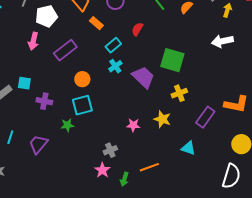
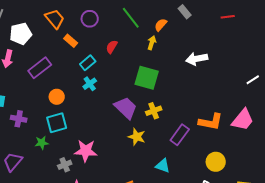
yellow arrow: (227, 10) -> (152, 43), moved
purple trapezoid: (143, 77) -> (126, 108), moved
pink star: (133, 125) -> (86, 151), moved, size x1.6
gray cross: (110, 150) -> (65, 165), moved

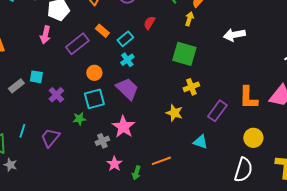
orange rectangle: (71, 41) -> (102, 31), moved
purple trapezoid: (126, 108) -> (127, 89), moved
purple cross: (19, 119) -> (56, 95), turned 35
orange L-shape: (211, 122) -> (248, 98), turned 80
pink star: (86, 151) -> (123, 127), turned 30

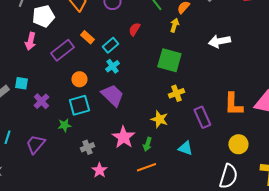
purple rectangle: (217, 111) -> (202, 117), turned -60
pink star: (123, 127) -> (123, 137), moved
green arrow: (136, 173) -> (147, 144), moved

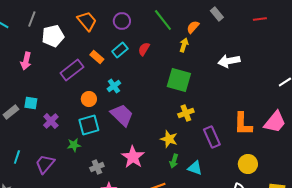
pink arrow: (30, 41) -> (26, 61), moved
cyan rectangle: (110, 45) -> (120, 50), moved
cyan cross: (112, 66) -> (114, 86), moved
green arrow: (147, 144) -> (174, 161), moved

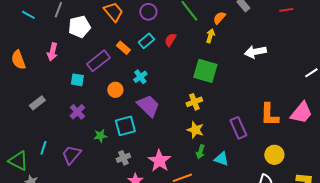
cyan square: (31, 103) -> (77, 80), moved
yellow cross: (186, 113) -> (194, 102), moved
cyan square: (89, 125) -> (125, 126), moved
pink star: (133, 157) -> (159, 161), moved

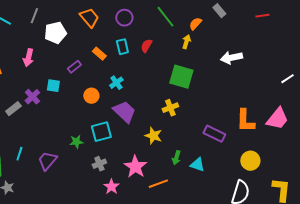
cyan rectangle: (146, 41) -> (122, 47), turned -63
purple rectangle: (98, 61) -> (74, 67), size x0.6
purple cross: (77, 112) -> (32, 97), moved
purple rectangle: (238, 128) -> (214, 134), turned -40
yellow star: (195, 130) -> (153, 136), moved

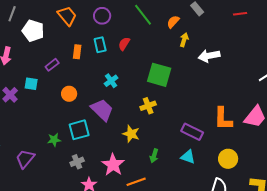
white pentagon: (55, 33) -> (33, 31), turned 30
yellow arrow: (186, 42) -> (184, 40), moved
orange rectangle: (99, 54) -> (77, 52), turned 56
cyan cross: (116, 83) -> (111, 81), moved
cyan triangle: (197, 165) -> (188, 157), moved

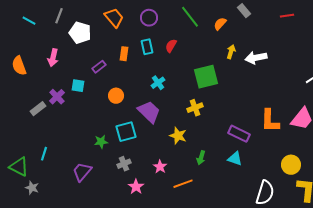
yellow arrow: (184, 40) -> (231, 52), moved
green square: (159, 75) -> (206, 77), turned -30
purple trapezoid: (25, 159) -> (82, 172), moved
yellow circle: (228, 159) -> (291, 165), moved
pink star: (113, 165) -> (160, 167), size x0.6

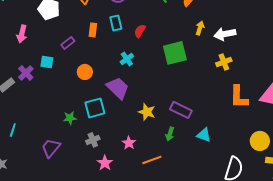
red semicircle: (171, 46) -> (140, 31), moved
yellow cross: (195, 108) -> (224, 62), moved
purple rectangle: (239, 134) -> (181, 110), moved

